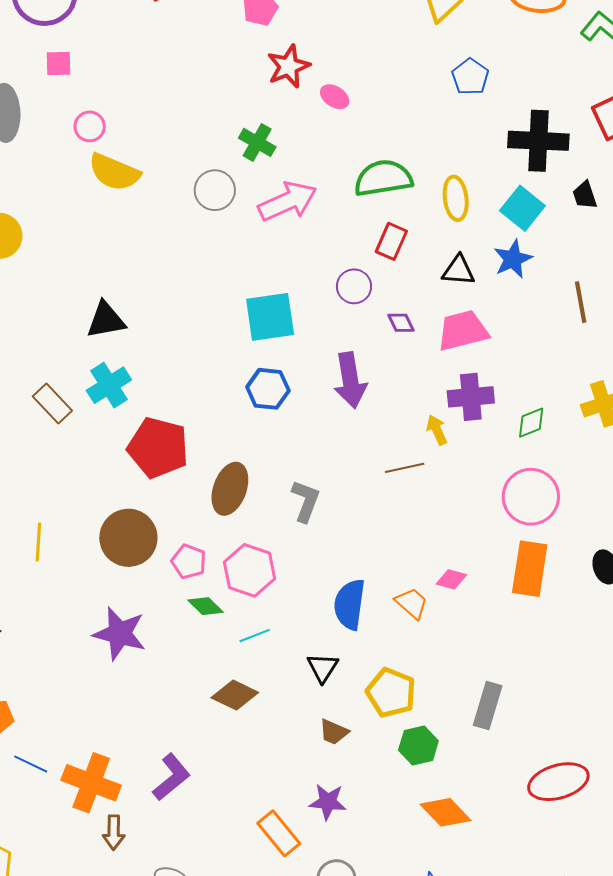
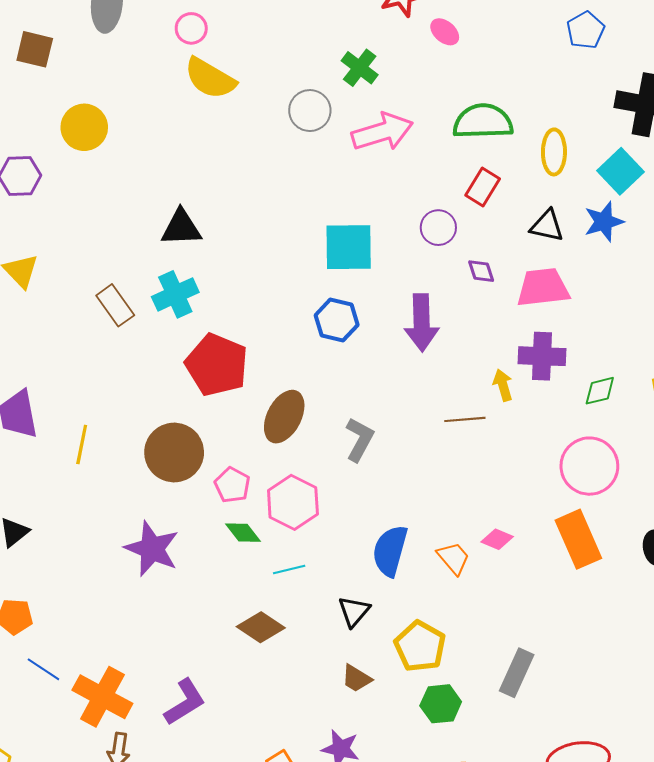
orange rectangle: (530, 569) -> (578, 539), turned -40

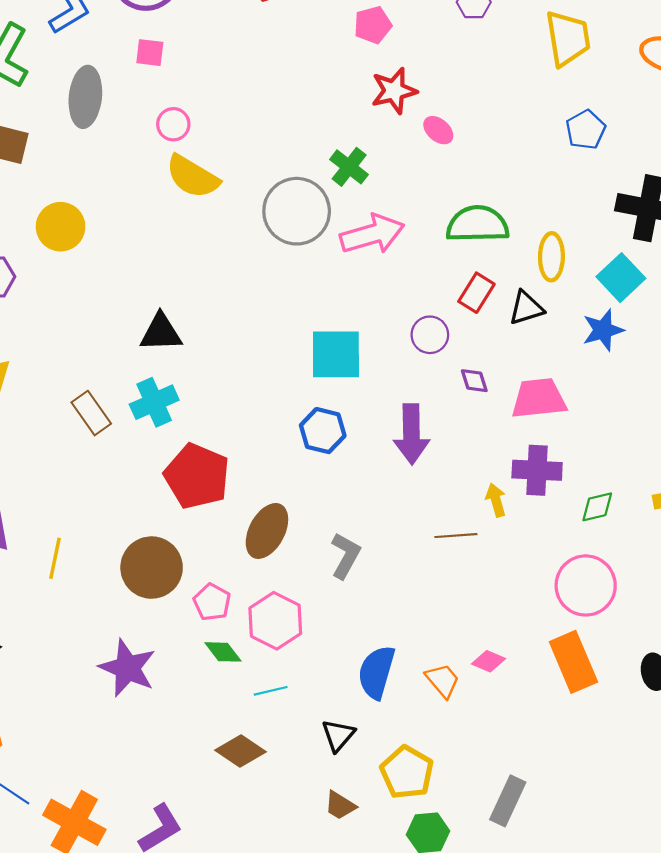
gray circle: (310, 111) -> (297, 211), size x1.5
black triangle: (547, 226) -> (526, 308), moved, turned -30

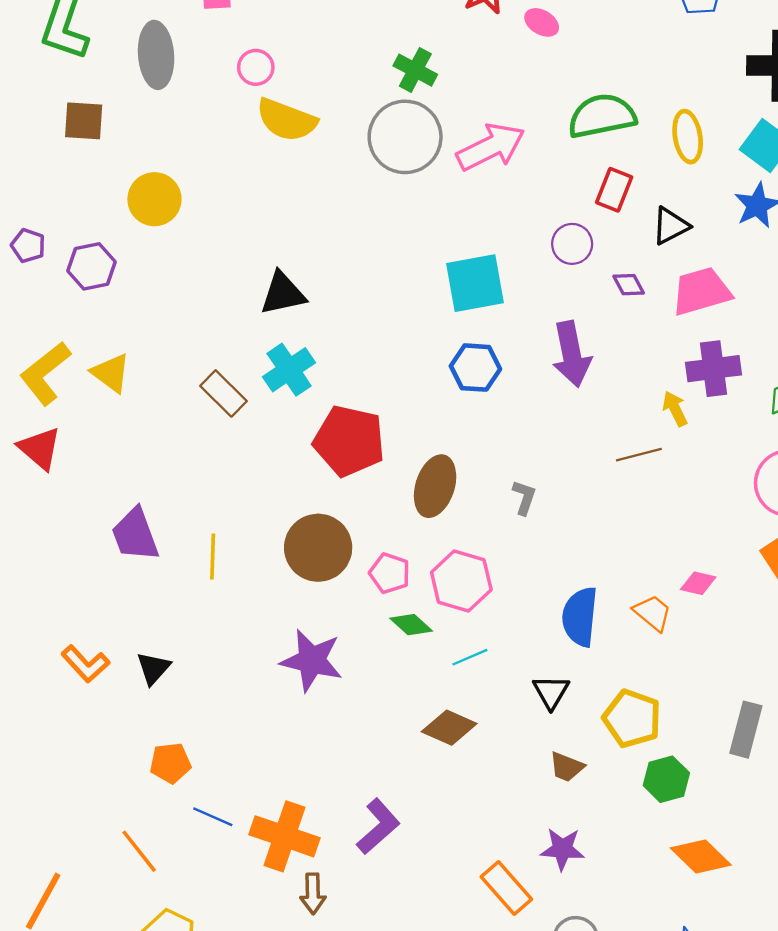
green cross: (349, 167) -> (415, 70), moved
black triangle: (526, 308) -> (671, 226), moved
gray L-shape: (346, 556) -> (524, 497), size x0.7

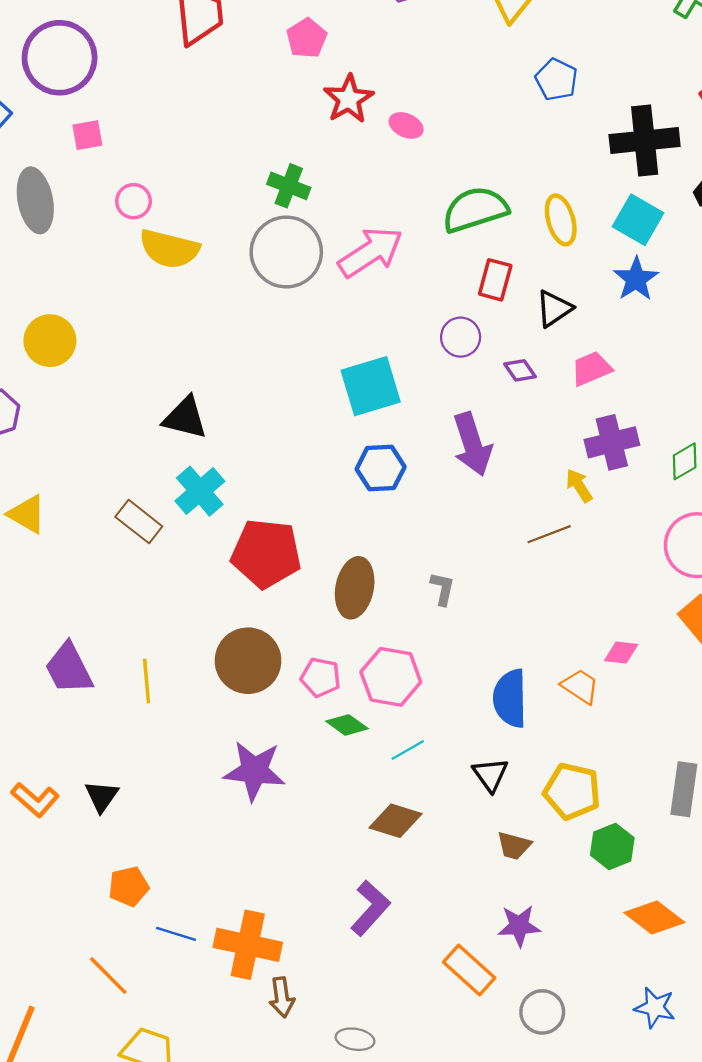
pink trapezoid: (701, 291) -> (591, 369), size x0.7
black triangle: (283, 293) -> (185, 418), turned 33
purple L-shape: (378, 826) -> (370, 908), moved

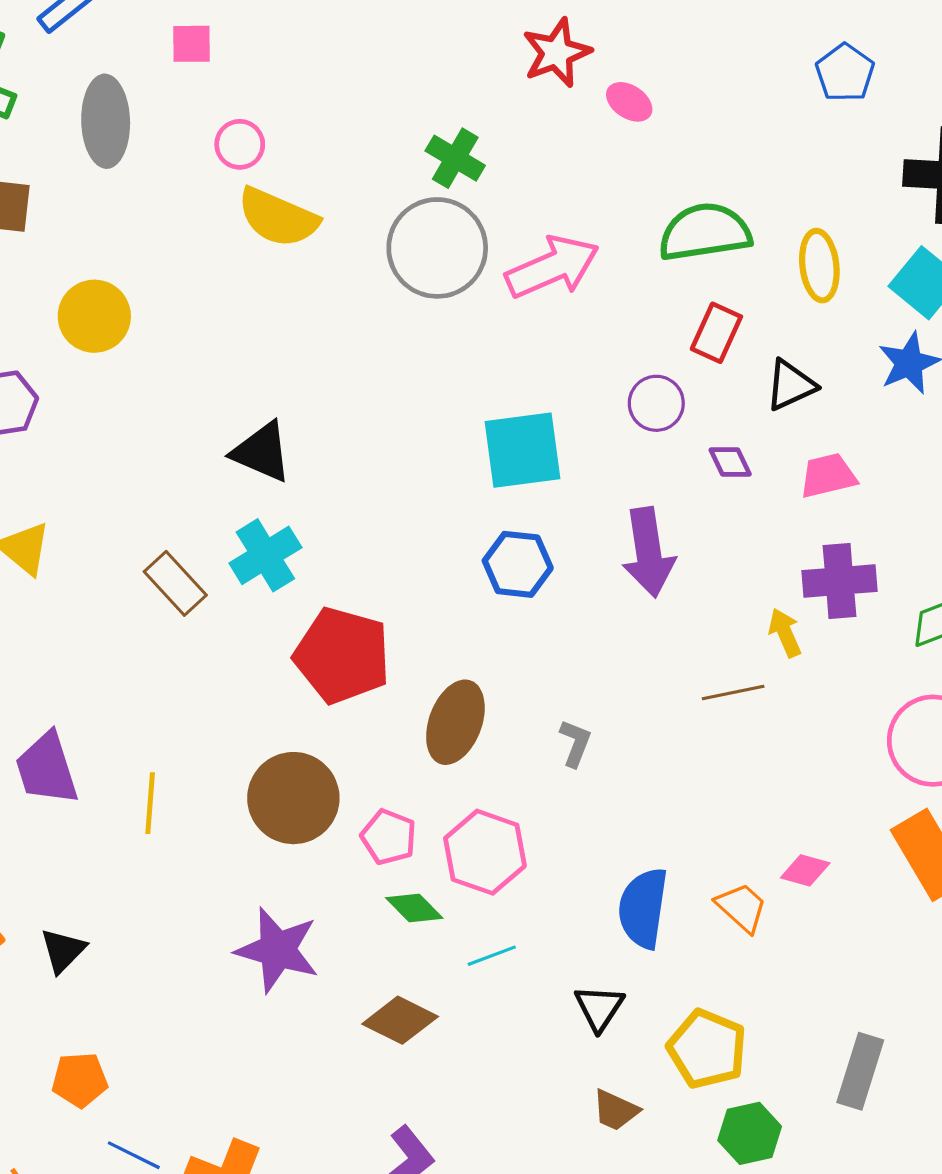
brown diamond: (396, 821) -> (400, 1020), moved

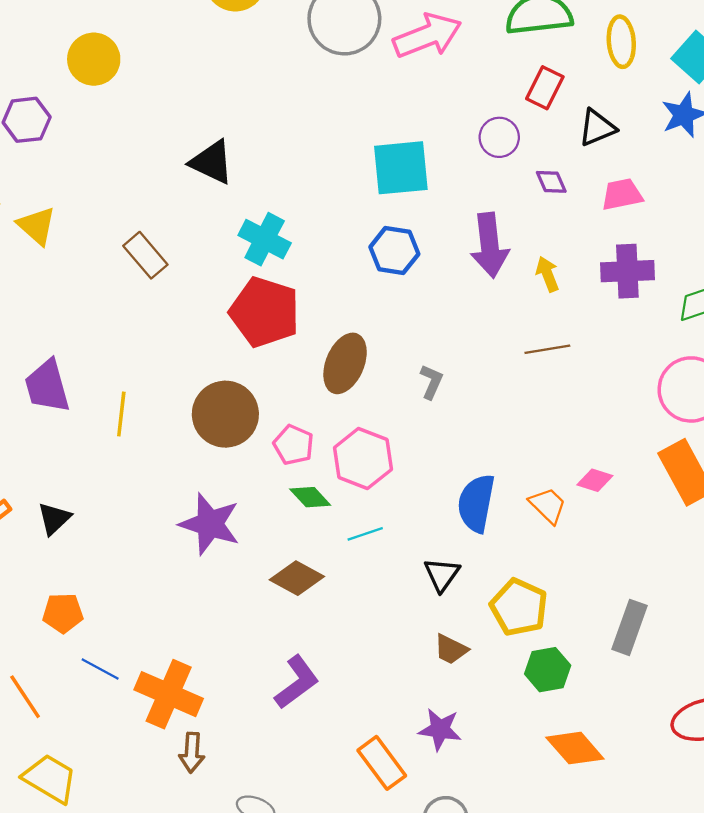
cyan cross: (265, 555) -> (265, 239), moved, turned -33
yellow arrow: (785, 633) -> (547, 274), moved

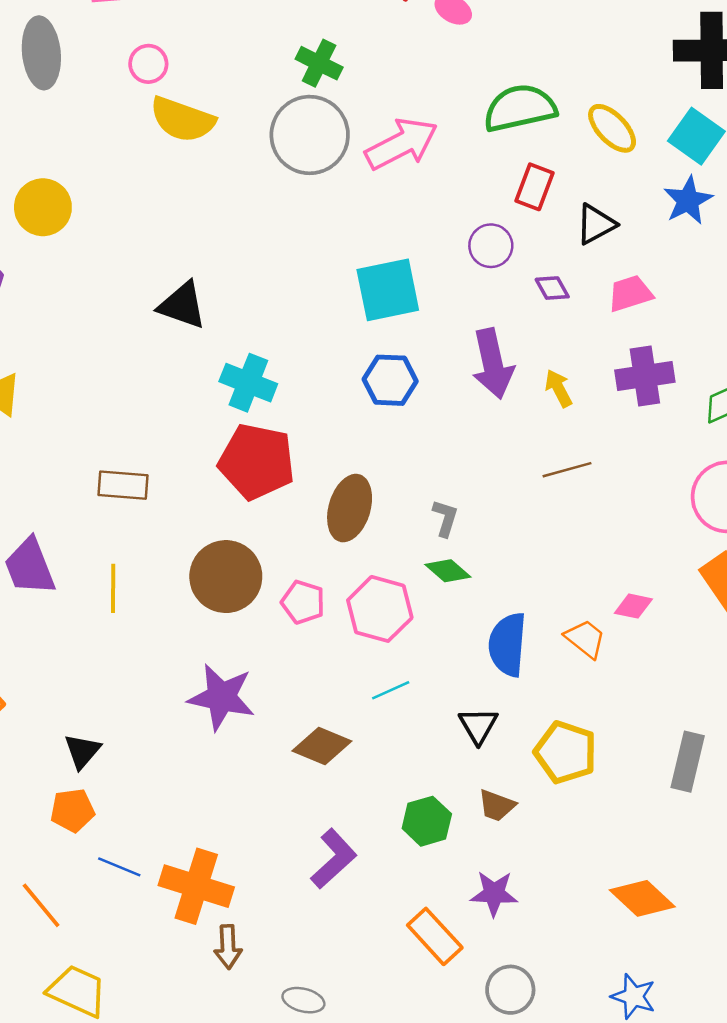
yellow ellipse: (621, 42) -> (612, 128), turned -33
brown rectangle: (145, 255) -> (123, 485), moved, turned -39
green diamond: (310, 497) -> (448, 571), moved
black triangle: (54, 519) -> (82, 751), moved
green hexagon: (548, 670) -> (427, 821), moved

